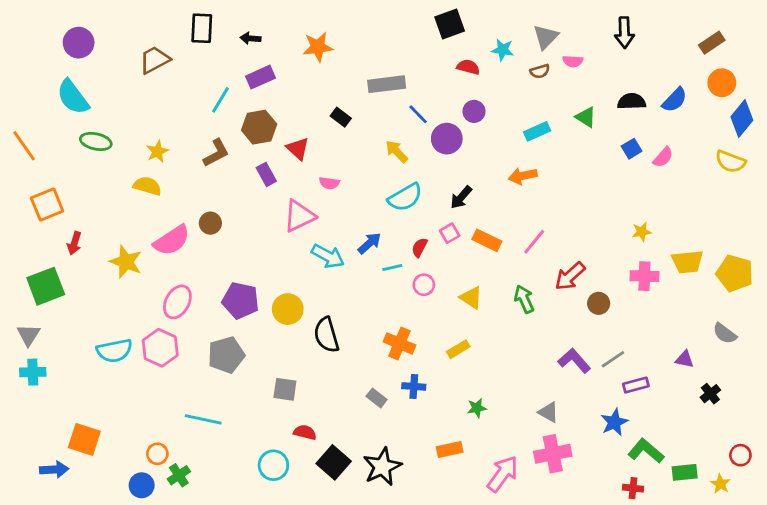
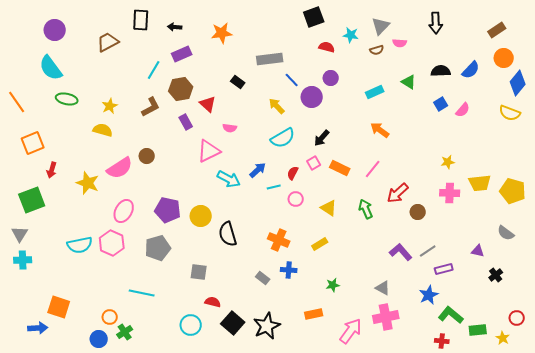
orange arrow: (523, 176) -> (380, 130), moved, turned 48

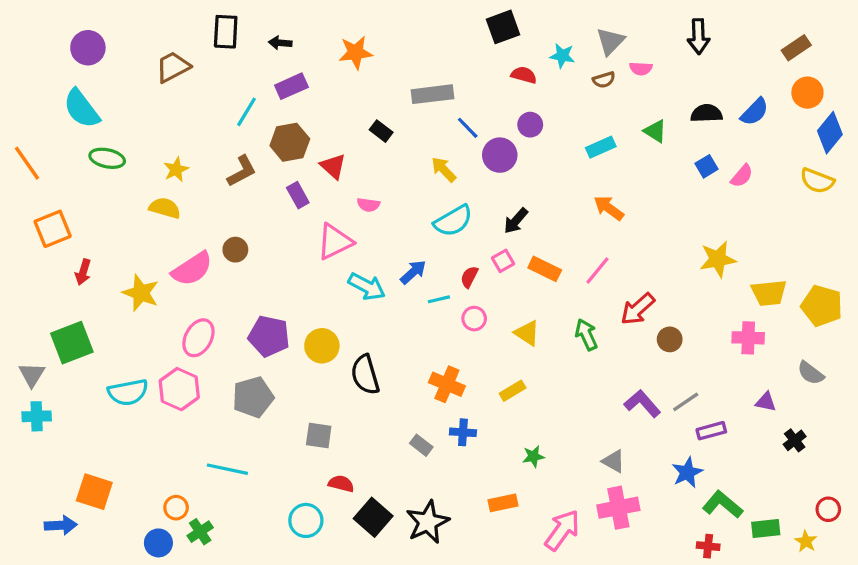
yellow star: (448, 162) -> (718, 259), size x1.6
pink cross: (450, 193) -> (748, 338), moved
green square: (32, 200) -> (72, 343), moved

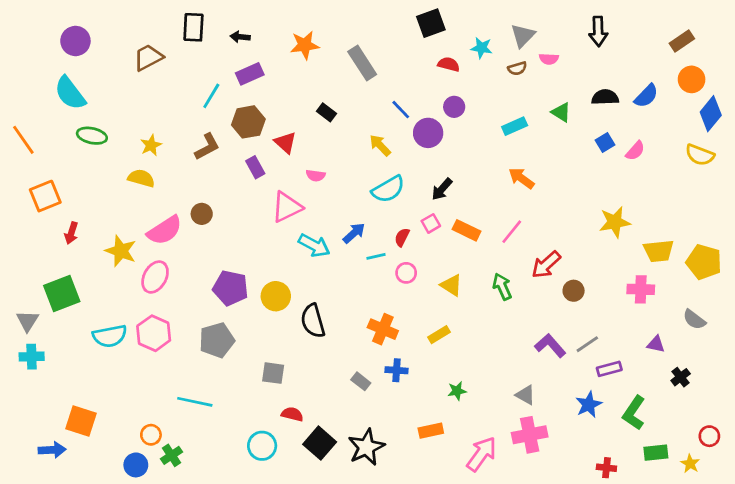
gray rectangle: (432, 94) -> (362, 63), moved, turned 64
pink ellipse: (198, 338) -> (155, 277), moved
green L-shape: (723, 504) -> (634, 413), moved, turned -96

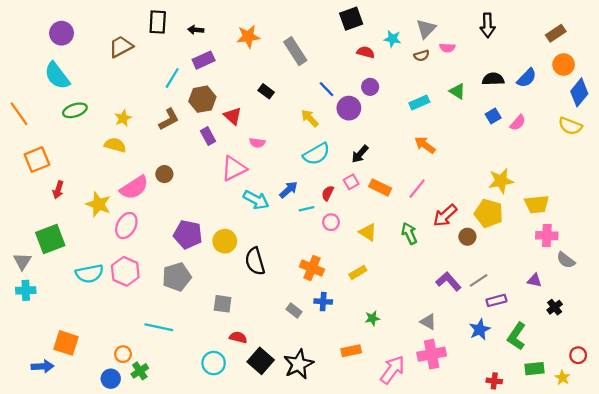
green ellipse: (92, 136) -> (75, 110), turned -30
yellow pentagon: (704, 262) -> (489, 213), moved
pink cross: (641, 289) -> (547, 236), moved

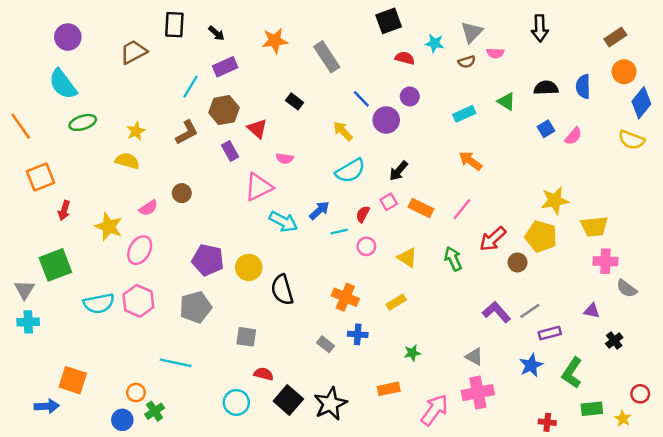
black arrow: (196, 30) -> (216, 33), turned -144
blue semicircle: (527, 78) -> (583, 87), turned 135
pink semicircle: (134, 187) -> (148, 208), size x0.6

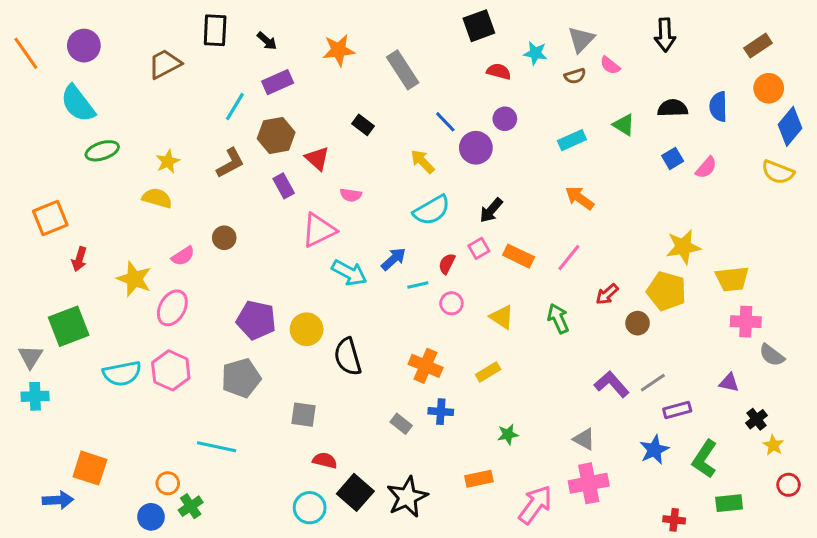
pink semicircle: (495, 53) -> (610, 65), turned 35
orange line: (21, 126) -> (26, 53), moved
red arrow: (493, 239) -> (607, 294), size x0.7
cyan circle: (236, 402) -> (310, 508), moved
yellow star: (623, 419) -> (773, 445), moved

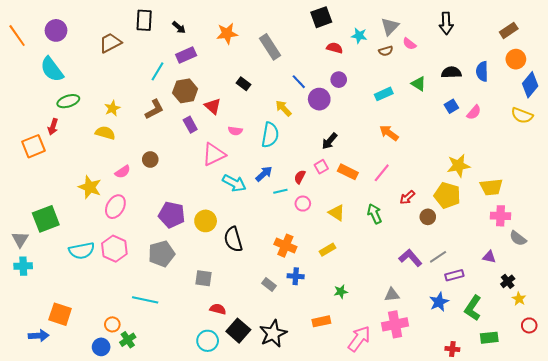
cyan semicircle: (432, 210) -> (270, 135), moved, turned -50
red arrow: (79, 259) -> (53, 127), moved
gray triangle: (584, 439) -> (392, 295), turned -35

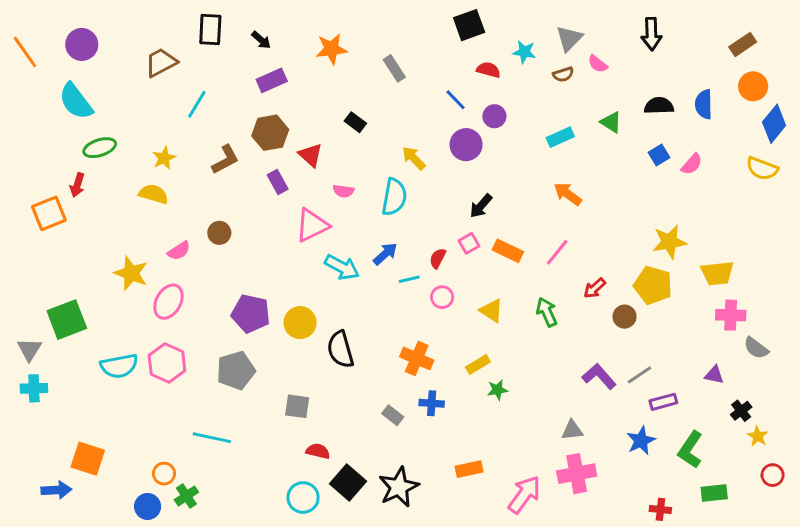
gray rectangle: (270, 47) -> (394, 68), size x0.7
cyan line: (157, 71) -> (197, 104), moved
blue line: (299, 82) -> (456, 100), moved
green star: (341, 292) -> (497, 390), moved

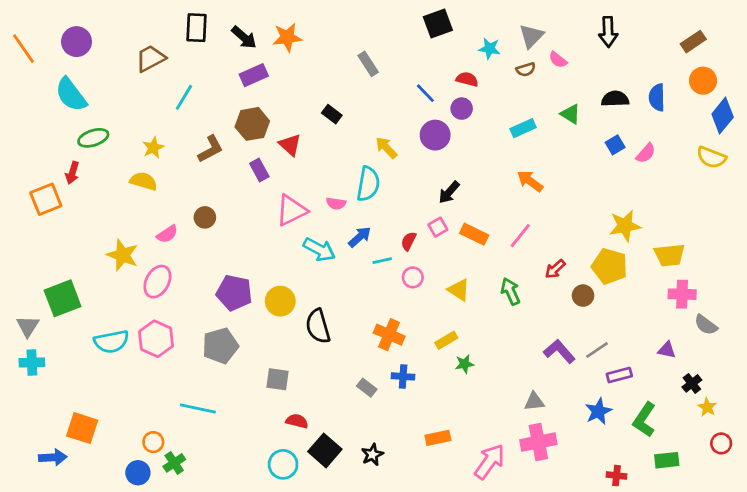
black arrow: (261, 40) -> (244, 37), size x1.4
orange star: (331, 49) -> (287, 37), moved
red semicircle: (488, 70) -> (467, 79), moved
pink semicircle: (343, 191) -> (336, 203), moved
black star: (399, 487) -> (372, 455), size x0.6

